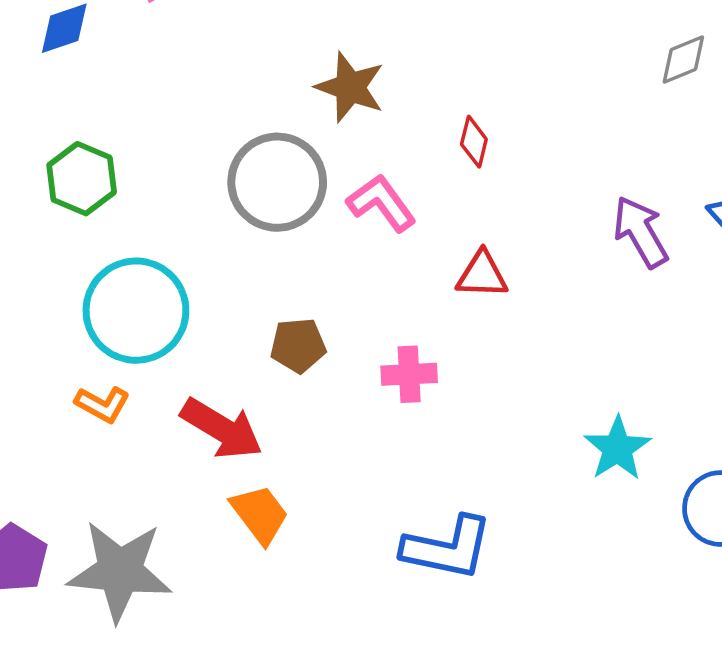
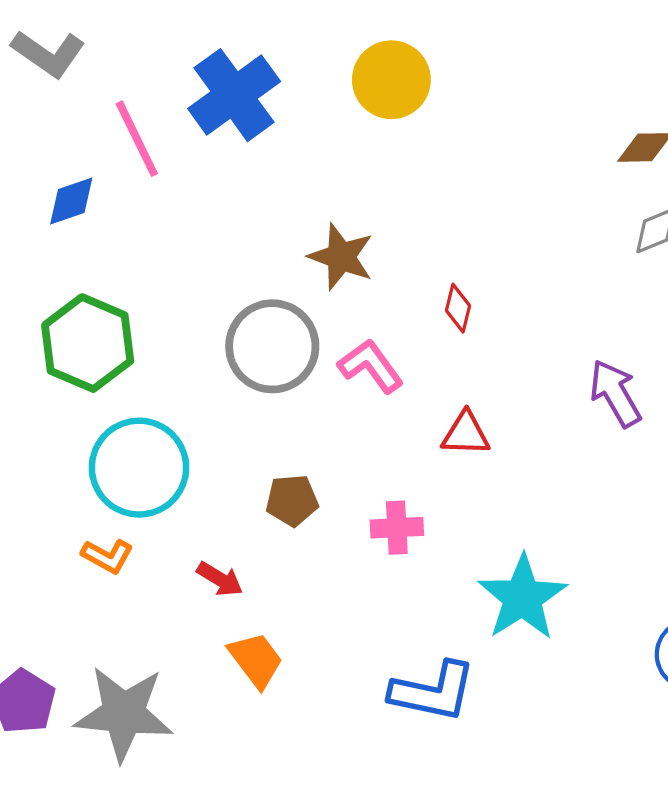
green hexagon: (82, 179) -> (88, 343), size x1.4
red arrow: (222, 429) -> (220, 579), size x0.6
cyan star: (617, 448) -> (522, 598), moved, size x1.4

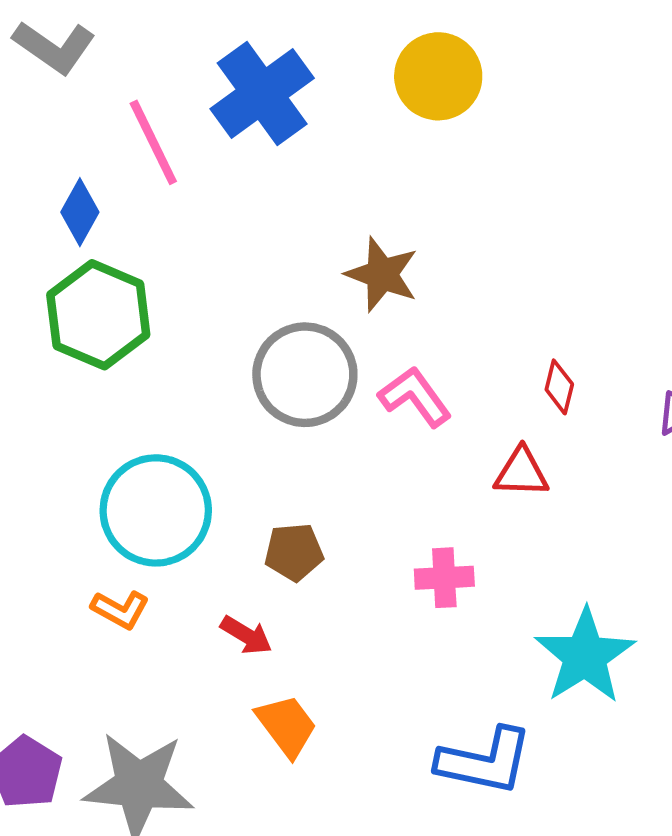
blue diamond: (71, 201) -> (80, 212), turned -42
red diamond: (458, 308) -> (559, 387), moved
green hexagon: (88, 343) -> (98, 315), moved
brown pentagon: (292, 500) -> (294, 552), moved

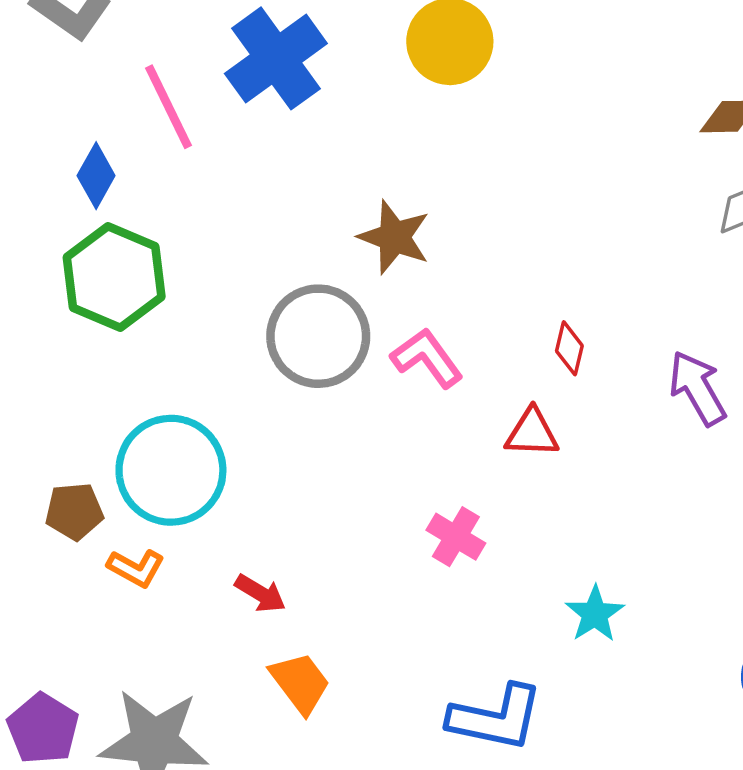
brown pentagon: (294, 552) -> (74, 511), moved
pink cross: (444, 578) -> (456, 537), turned 34
cyan star: (585, 656) -> (595, 614), size x0.6

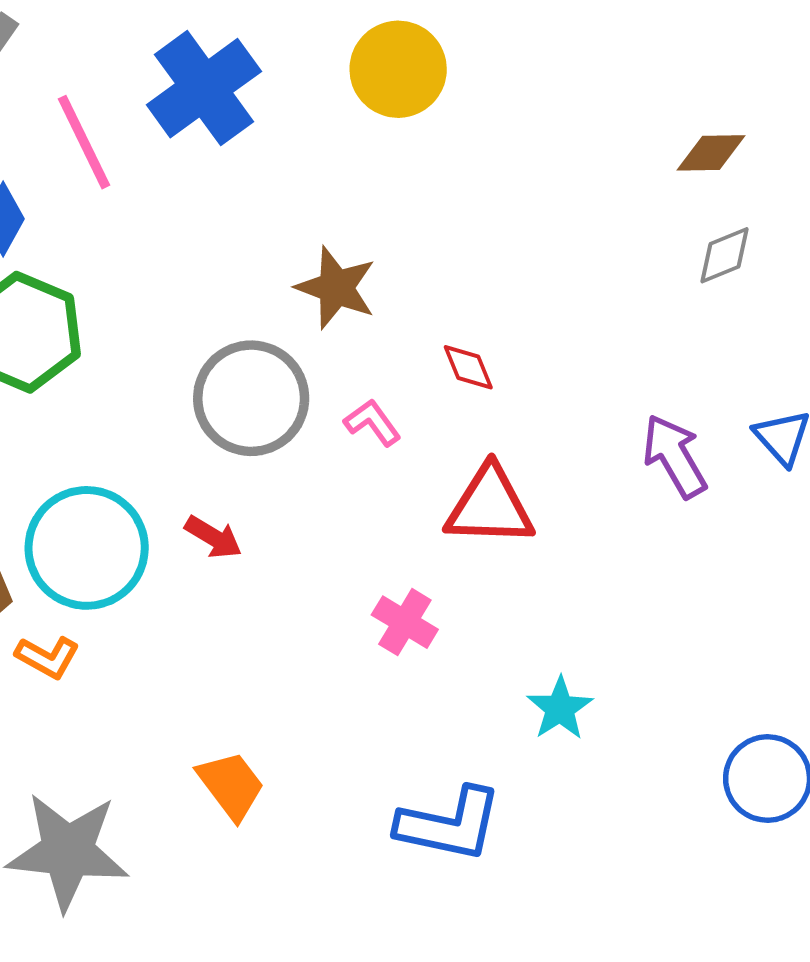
red diamond: (569, 348) -> (468, 367), moved, turned -36
pink L-shape: (427, 358) -> (372, 423), size x0.7
red triangle: (532, 433) -> (490, 506), size x1.5
red arrow: (260, 593) -> (213, 537), moved

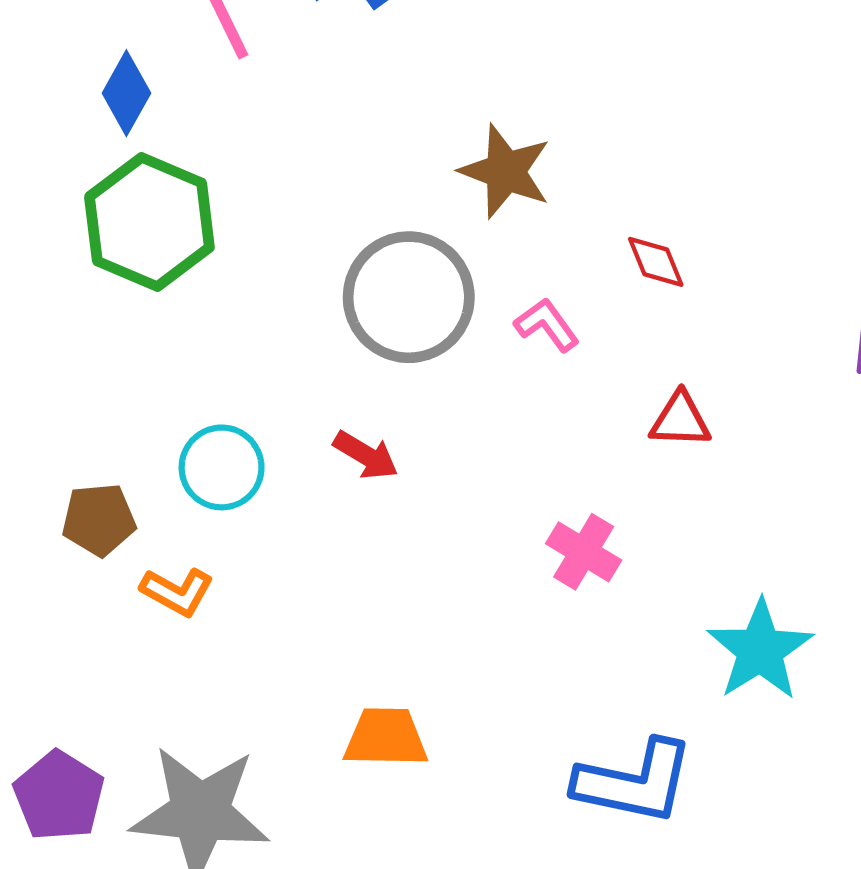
red triangle: (490, 506) -> (680, 420), size x0.6
cyan circle: (87, 548) -> (222, 467), size x0.6
cyan star: (560, 708) -> (760, 650), size x1.4
orange trapezoid: (231, 785) -> (386, 737), turned -52

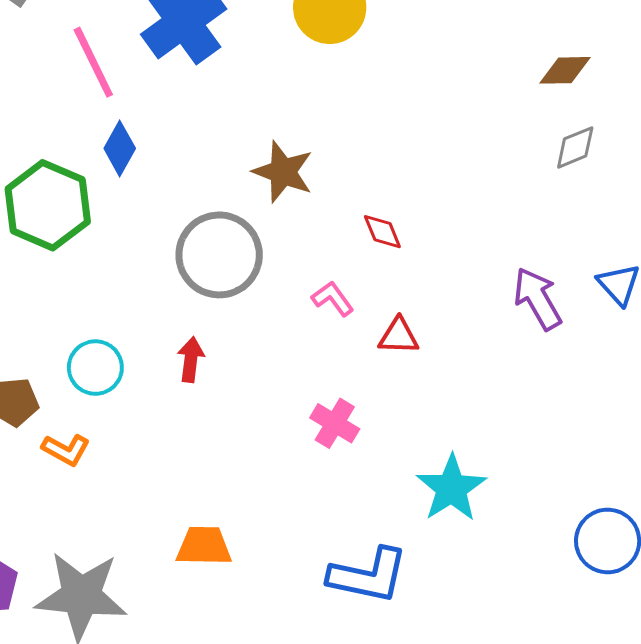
blue diamond: (126, 93) -> (120, 148), moved
pink L-shape: (547, 325) -> (333, 299), moved
red arrow: (366, 455) -> (191, 359), turned -114

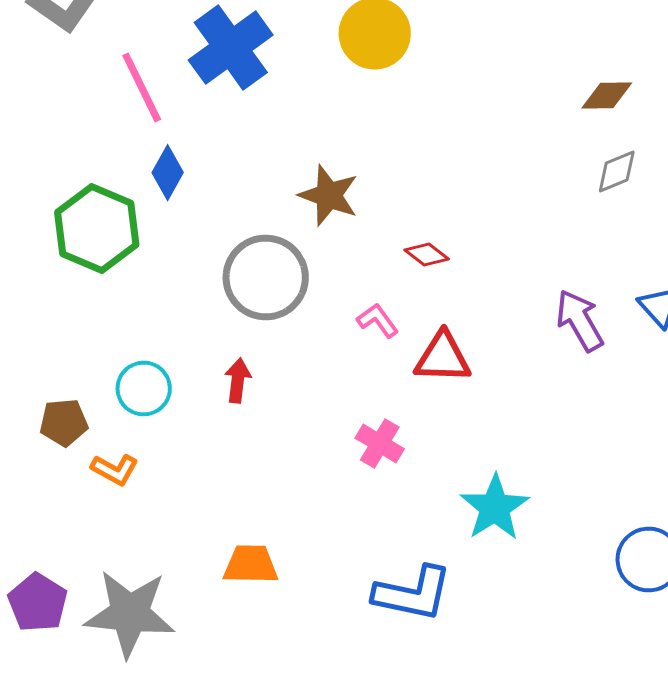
red diamond: (382, 232) -> (427, 254), turned -30
red triangle: (399, 336) -> (443, 358), size x1.4

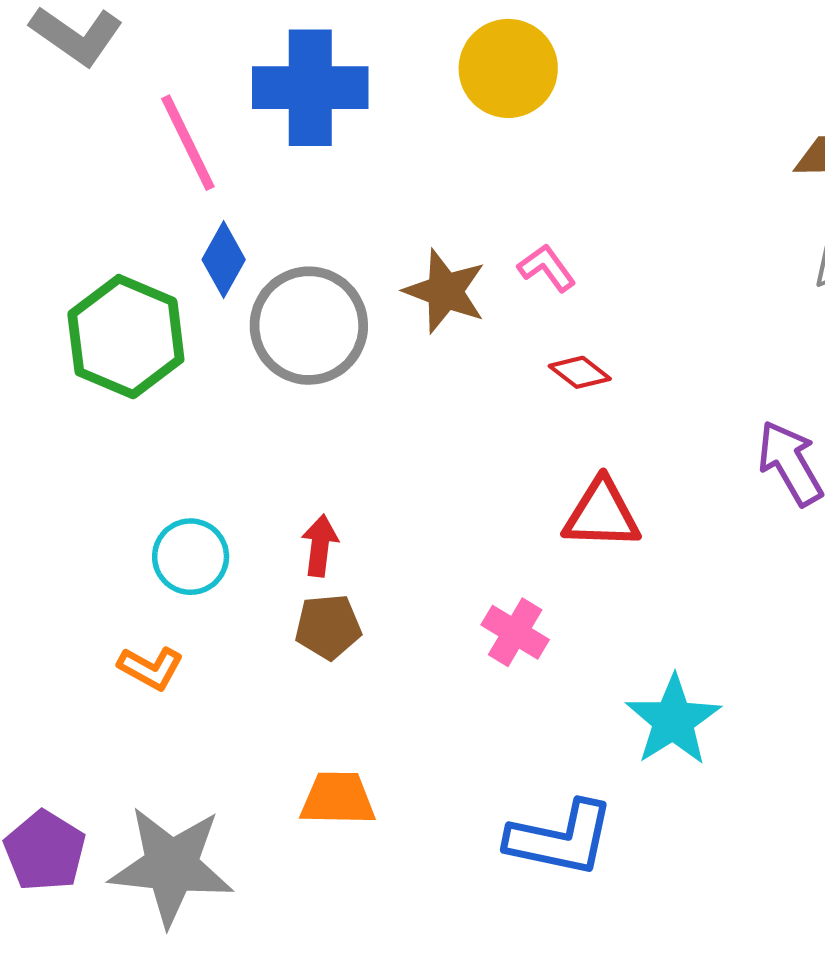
blue cross: (231, 48) -> (310, 88), turned 36
gray circle: (266, 278) -> (309, 326), moved
pink L-shape: (378, 320) -> (547, 268), moved
brown pentagon: (64, 422) -> (328, 627), moved

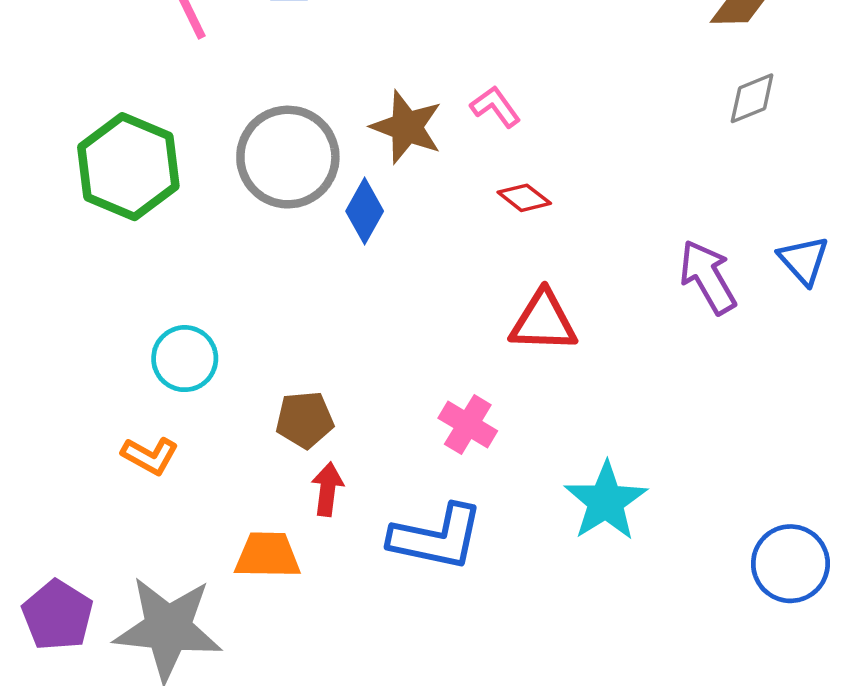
blue diamond: (224, 260) -> (365, 211), moved
red arrow: (320, 546) -> (327, 489), moved
orange trapezoid: (338, 799) -> (267, 555), moved
blue L-shape: (560, 839) -> (437, 537), moved

